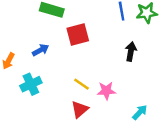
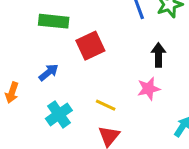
cyan cross: (31, 84) -> (59, 114), moved
pink star: (106, 91) -> (149, 89), moved

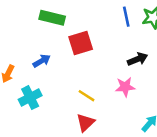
black arrow: (158, 55) -> (138, 59), turned 60
cyan cross: (59, 114) -> (30, 98), moved

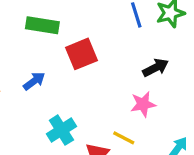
yellow line: (86, 96) -> (124, 138), moved
cyan cross: (30, 98) -> (61, 130), moved

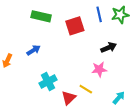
red square: (81, 54) -> (75, 26), moved

